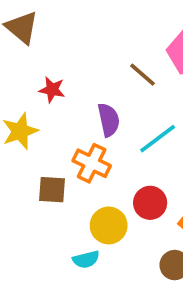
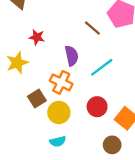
brown square: (52, 190) -> (37, 99), turned -36
yellow circle: (109, 225) -> (59, 112), moved

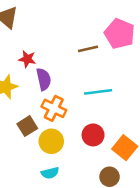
brown line: (92, 28) -> (88, 49), turned -54
purple semicircle: (72, 56) -> (44, 79), moved
cyan line: (102, 67) -> (98, 92), turned 30

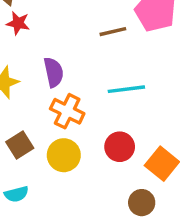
red star: (27, 59) -> (18, 23), moved
brown square: (27, 126) -> (20, 145), moved
cyan semicircle: (50, 173) -> (16, 194), moved

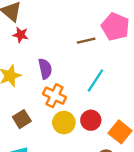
cyan line: (126, 89) -> (95, 80), turned -50
yellow circle: (64, 155) -> (64, 123), moved

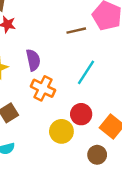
yellow circle: (64, 123) -> (61, 131), moved

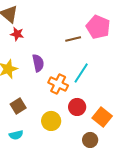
orange cross: (43, 88) -> (58, 84), moved
yellow circle: (61, 131) -> (51, 121), moved

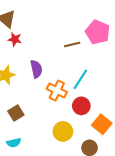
red circle: (77, 107) -> (81, 106), moved
yellow circle: (51, 121) -> (63, 131), moved

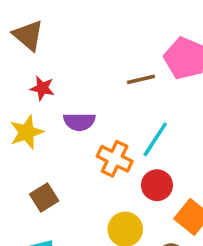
red star: (15, 39) -> (42, 88), moved
purple semicircle: (36, 69) -> (79, 122), turned 102

